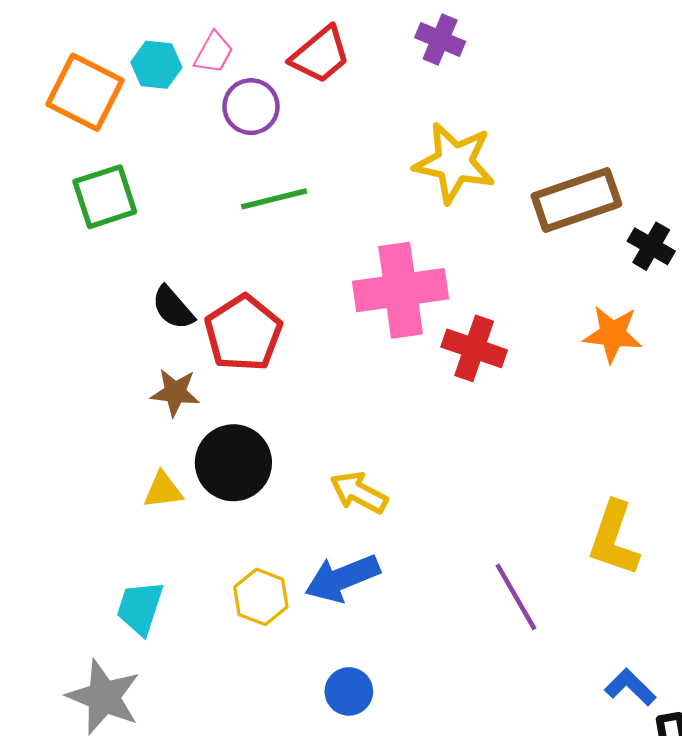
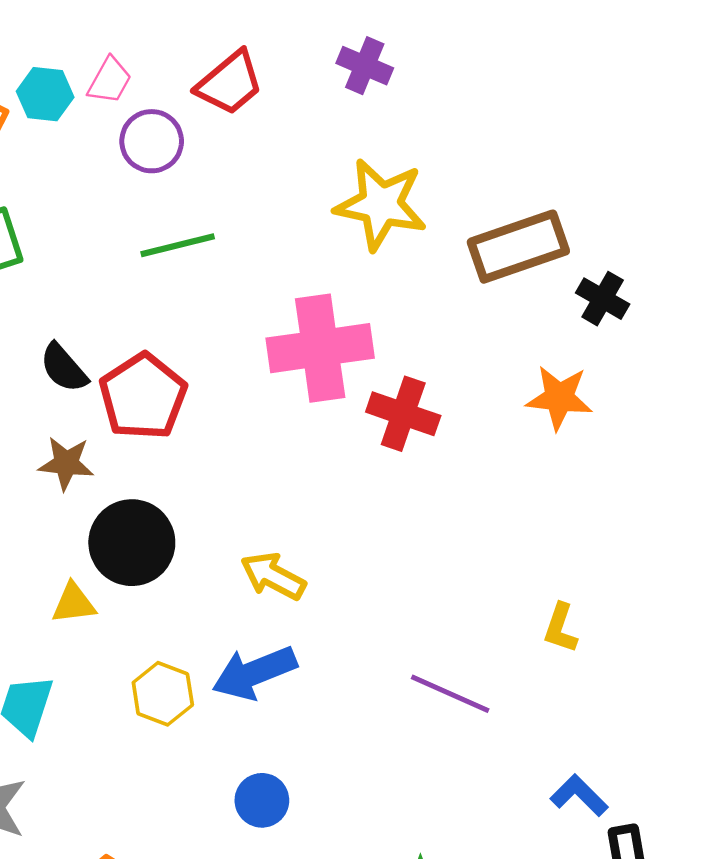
yellow triangle: (163, 490) -> (74, 603), moved
yellow L-shape: (614, 539) -> (560, 628), size x0.6
purple line: (516, 597) -> (450, 694), turned -36

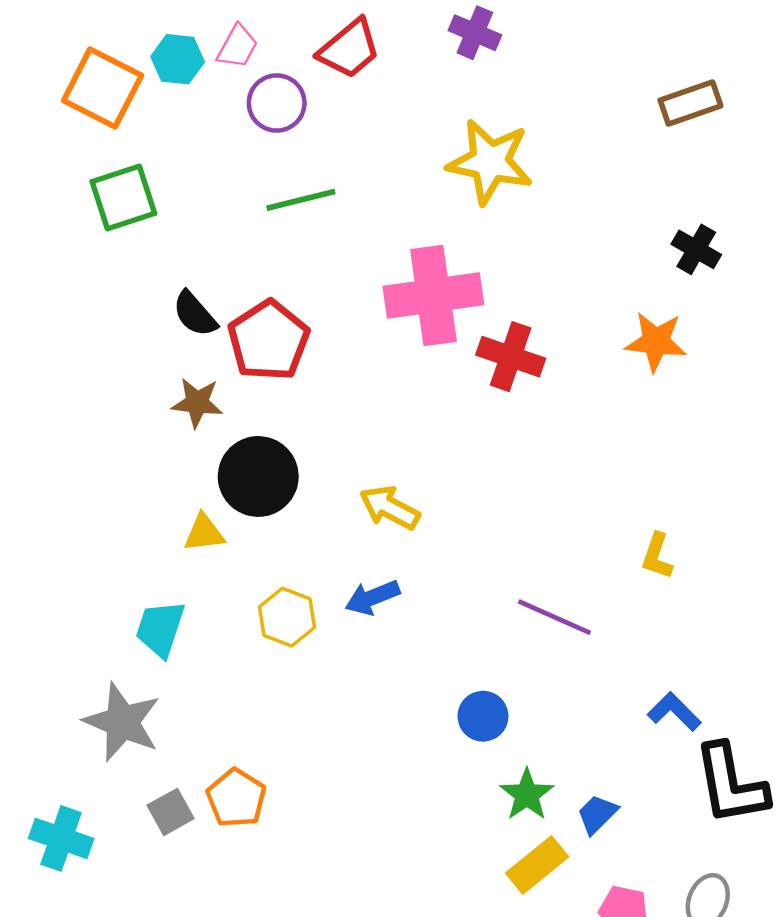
brown rectangle: (518, 247) -> (690, 103), moved, size x0.7
blue arrow: (254, 673) -> (372, 598), size x0.7
blue circle: (262, 800) -> (483, 716), moved

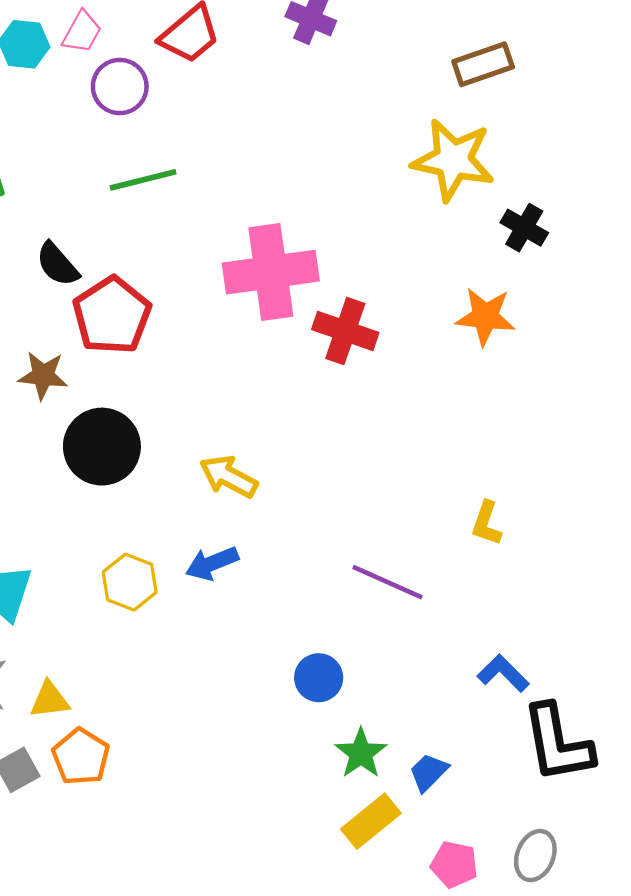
brown rectangle: (690, 103) -> (483, 64), moved
yellow star: (490, 162) -> (453, 160), moved
black semicircle: (195, 314) -> (57, 264), moved
yellow triangle: (204, 533) -> (50, 700), moved

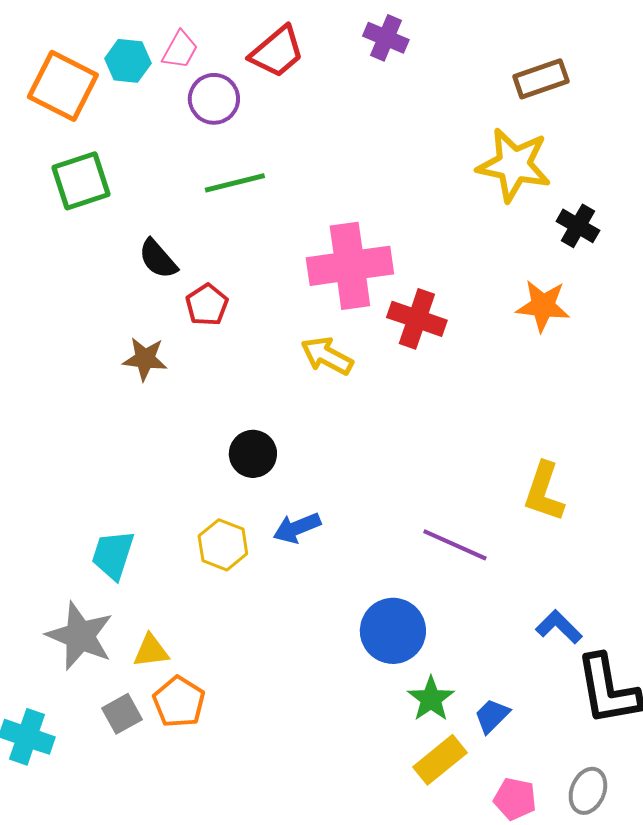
red pentagon: (112, 315) -> (207, 305), size x0.6
black circle: (102, 447) -> (253, 454), moved, size x0.7
yellow arrow: (229, 477) -> (327, 356), moved
yellow L-shape: (486, 523) -> (544, 492), size x1.5
blue circle: (319, 678) -> (393, 631), size x1.5

